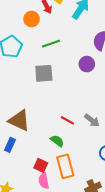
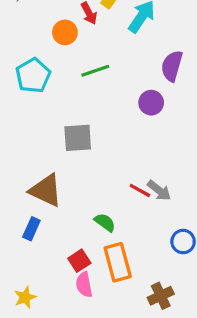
gray square: (44, 73) -> (78, 138), moved
red line: (67, 120) -> (140, 190), moved
red square: (41, 165) -> (79, 261), turned 32

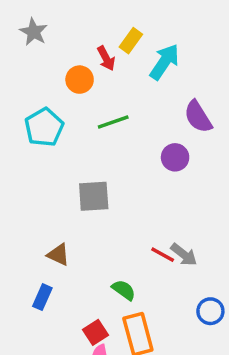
purple semicircle: (172, 66) -> (198, 117), turned -48
brown triangle: (46, 190) -> (58, 255), size x0.6

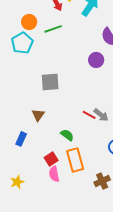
orange circle: (80, 80) -> (29, 22), moved
green line: (113, 122) -> (53, 29), moved
brown triangle: (58, 255) -> (38, 115), moved, turned 40

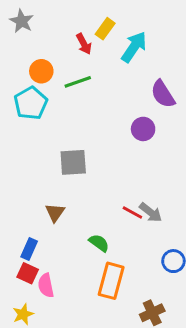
red square: (51, 159) -> (28, 273), moved, turned -32
orange rectangle: (75, 160) -> (111, 281), turned 30
pink semicircle: (54, 174) -> (46, 285), moved

